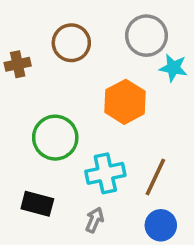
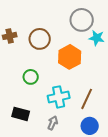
brown circle: (71, 43) -> (40, 39), moved
green circle: (55, 138) -> (31, 77), size x0.6

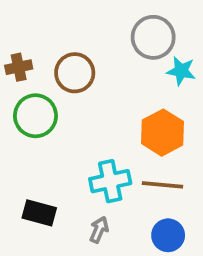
orange hexagon: (70, 57) -> (162, 133), moved
green circle: (31, 77) -> (35, 116), moved, size x1.5
brown line: (87, 99) -> (162, 185), turned 70

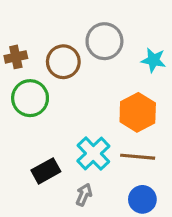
gray circle: (153, 37) -> (104, 41), moved
cyan cross: (110, 181) -> (93, 154), turned -32
black rectangle: (39, 213) -> (46, 171), moved, turned -44

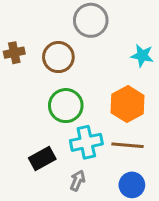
gray circle: (104, 41) -> (91, 20), moved
green circle: (30, 98) -> (66, 106), moved
cyan cross: (93, 154) -> (86, 142), turned 32

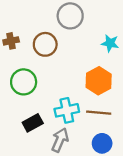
green circle: (66, 106) -> (24, 82), moved
gray arrow: (78, 181) -> (60, 140), size x1.5

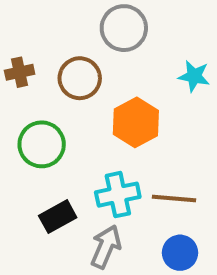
orange hexagon: (99, 81) -> (136, 122), moved

